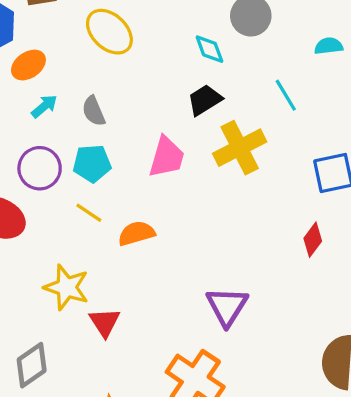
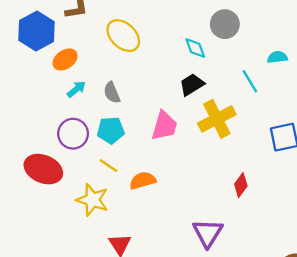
cyan semicircle: (329, 46) -> (277, 57), moved
red diamond: (313, 240) -> (241, 185), moved
yellow star: (67, 287) -> (92, 200), moved

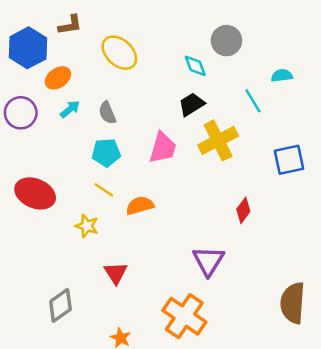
purple circle: (73, 134) -> (21, 113), moved
yellow star: (92, 200) -> (87, 226), size x0.7

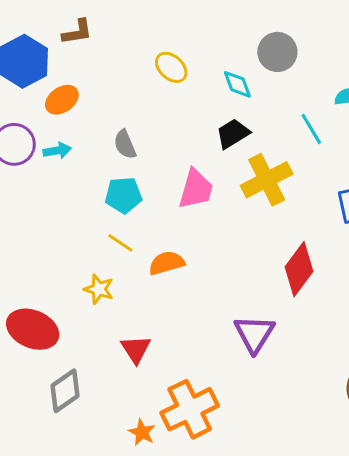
yellow ellipse: (119, 53) -> (171, 67), moved, size x0.7
cyan arrow: (70, 109) -> (57, 151), moved, turned 30
red ellipse: (35, 193) -> (33, 329), moved
red diamond: (243, 210) -> (299, 269), size x1.6
orange cross: (184, 316) -> (190, 409), moved, turned 30

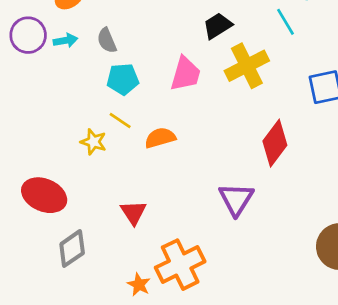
gray semicircle: (125, 144) -> (107, 40), moved
yellow star: (99, 289) -> (93, 142), moved

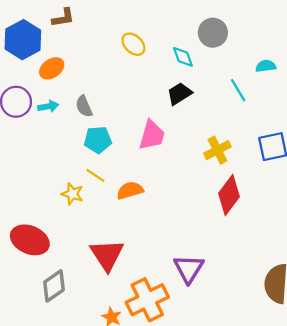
yellow cross: (247, 66) -> (217, 150), moved, size x0.7
purple triangle: (236, 199) -> (189, 269), moved
red triangle: (133, 213) -> (107, 255), size x1.5

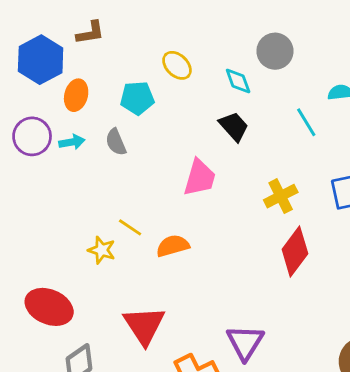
orange ellipse: (52, 68) -> (76, 95), turned -40
black trapezoid: (179, 94) -> (234, 126), turned 80
cyan pentagon: (98, 140) -> (137, 98), moved

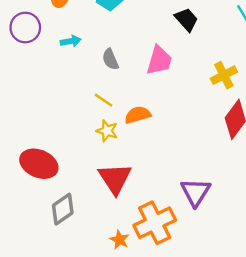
cyan arrow: (72, 142) -> (71, 41), moved
gray semicircle: (116, 142) -> (110, 59), moved
yellow star: (102, 250) -> (107, 131), moved

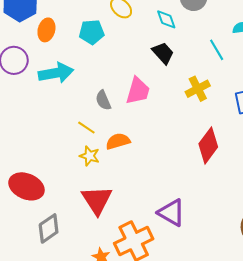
cyan arrow: (71, 41) -> (56, 73), size x1.8
gray semicircle: (110, 59) -> (103, 100), moved
yellow cross: (224, 75) -> (198, 89), moved
purple triangle: (196, 192) -> (171, 213), turned -32

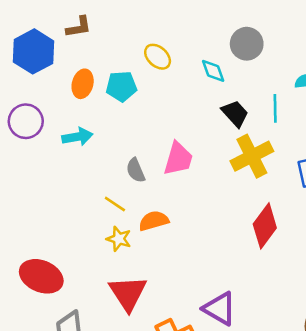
orange ellipse: (46, 30) -> (83, 84), moved
cyan line: (217, 50) -> (275, 108), turned 30
black trapezoid: (163, 53) -> (235, 113), moved
cyan arrow: (56, 73) -> (77, 137), size x0.7
yellow cross: (198, 89) -> (252, 156), size x1.4

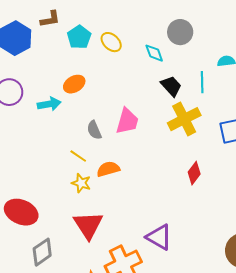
orange ellipse: (83, 84) -> (74, 84), moved, turned 45
cyan pentagon: (121, 86) -> (79, 37), moved, turned -30
red diamond: (265, 226) -> (194, 173), size x0.7

